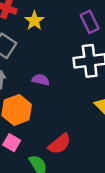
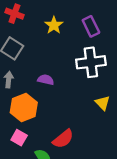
yellow star: (34, 21) -> (54, 25), moved

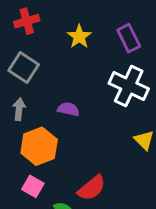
red cross: (14, 14) -> (27, 21), turned -36
white cross: (91, 62) -> (129, 86), turned 32

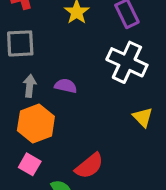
gray square: (24, 67) -> (20, 43), turned -36
gray arrow: (19, 109) -> (30, 86), moved

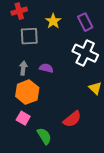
gray square: (20, 43) -> (29, 36), moved
red semicircle: (89, 166) -> (72, 119), moved

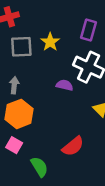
yellow star: (53, 21) -> (50, 42), moved
purple rectangle: (85, 22) -> (89, 30), turned 42
purple semicircle: (46, 68) -> (65, 85), moved

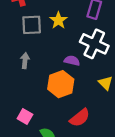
orange hexagon: (19, 114) -> (61, 84), moved

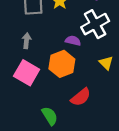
white cross: (94, 44) -> (95, 24), turned 36
pink square: (25, 117) -> (27, 73), moved, size x1.6

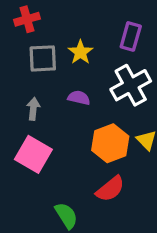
purple semicircle: (73, 41) -> (79, 98), moved
orange hexagon: (62, 64) -> (110, 143), moved

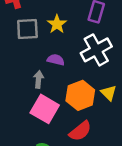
gray arrow: (33, 109) -> (38, 79), moved
pink square: (33, 154) -> (45, 109), moved

